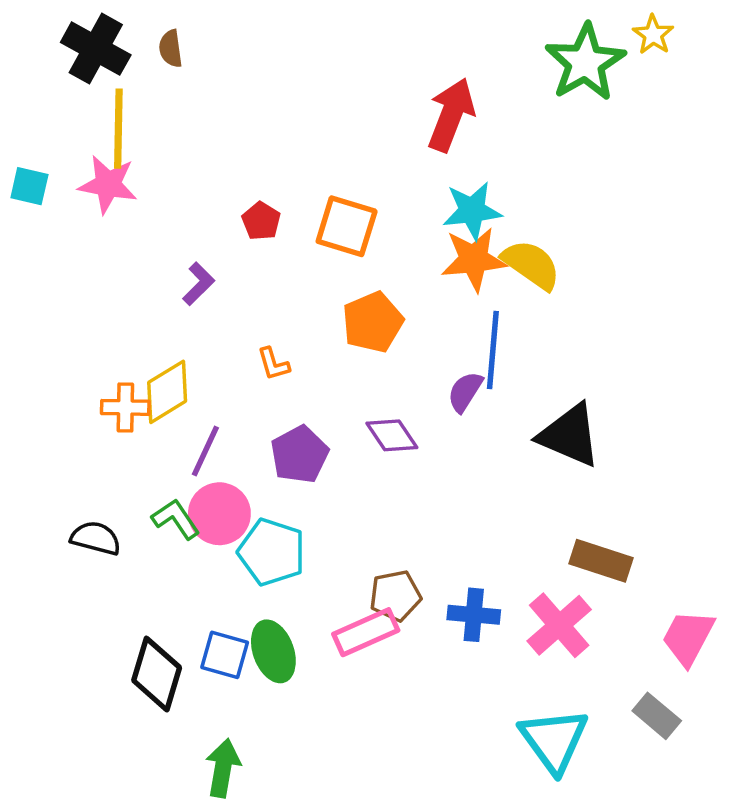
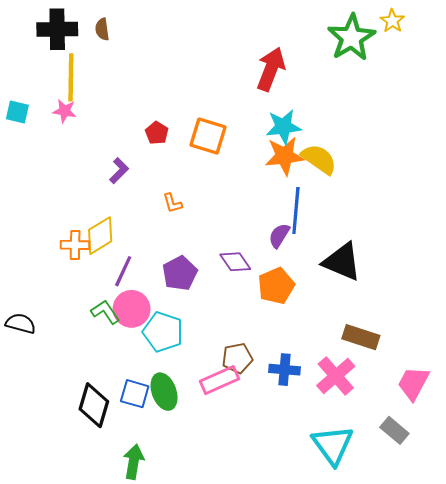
black cross: (96, 49) -> (57, 29), turned -30
pink star: (108, 184) -> (65, 111), size x0.7
orange pentagon: (373, 322) -> (276, 286), moved
orange L-shape: (273, 364) -> (172, 203), moved
black semicircle: (96, 538) -> (21, 324), moved

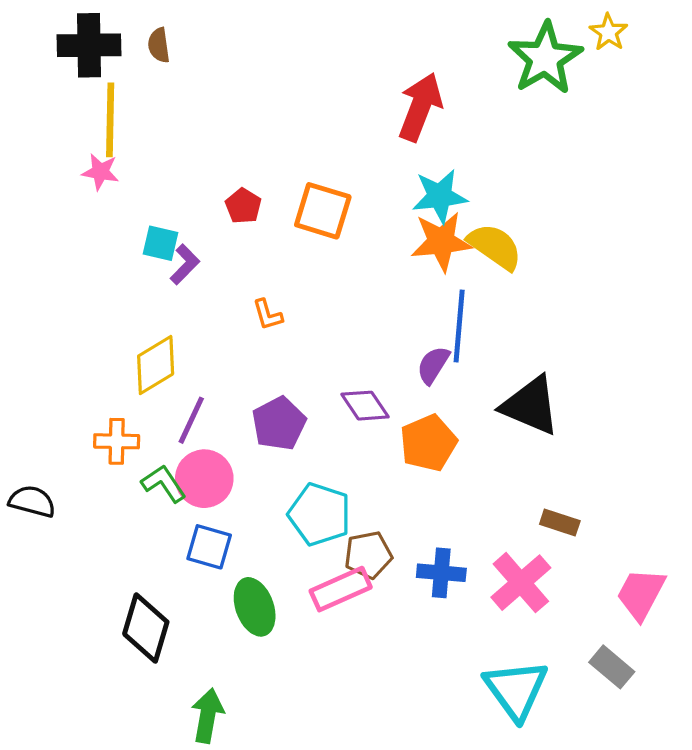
cyan square: (17, 112) -> (160, 243), moved
orange cross: (75, 245) -> (117, 441), moved
cyan pentagon: (163, 332) -> (320, 514), moved
brown rectangle: (361, 337) -> (560, 522), size x0.7
blue square: (135, 394) -> (209, 547), moved

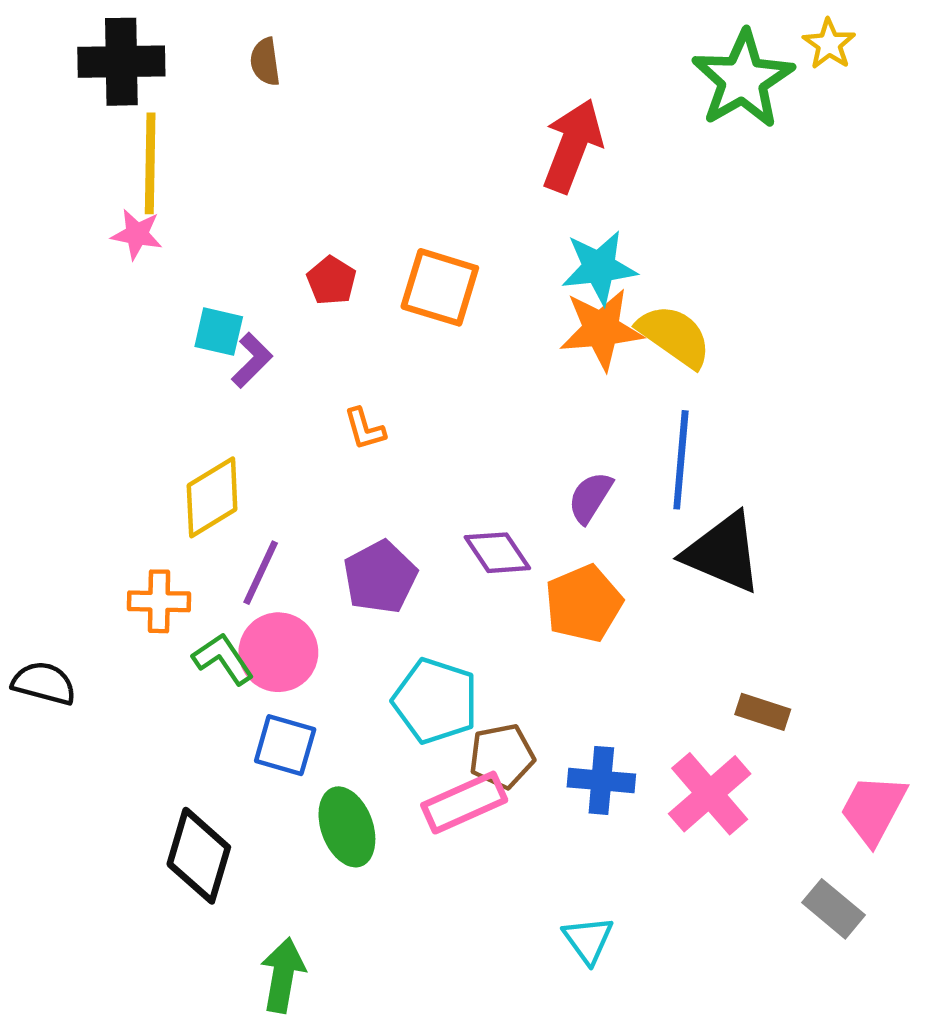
brown semicircle: (159, 45) -> (265, 62), moved
blue line: (459, 326) -> (681, 460), moved
cyan triangle: (516, 690) -> (588, 940), moved, size x0.6

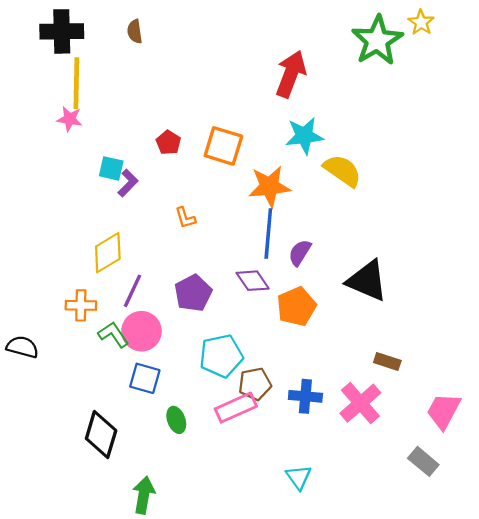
orange star: (601, 329) -> (269, 186), moved
blue line: (681, 460) -> (268, 234), moved
cyan pentagon: (435, 701) -> (221, 356), turned -30
green ellipse: (347, 827) -> (176, 420), size x0.7

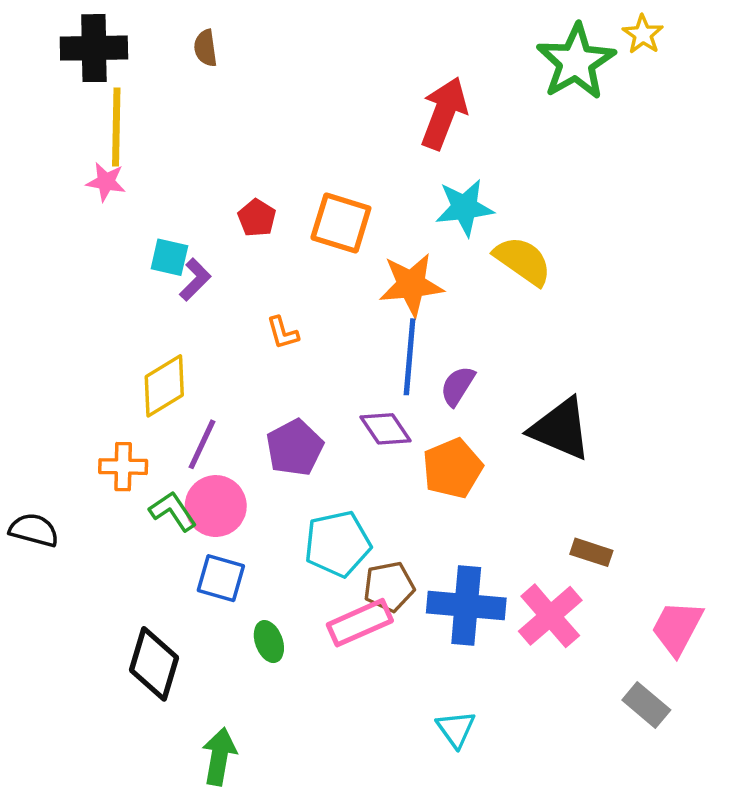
blue cross: (305, 396) -> (466, 606), size x1.5

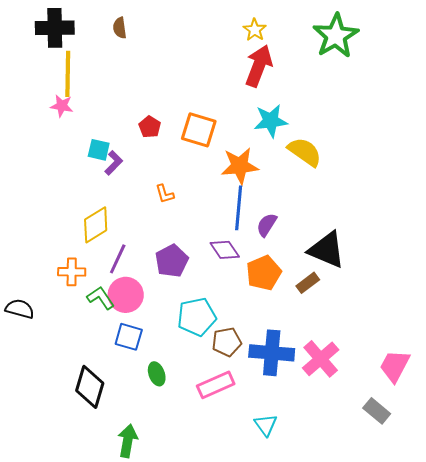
yellow star: (643, 34) -> (255, 30), moved
brown rectangle: (591, 552) -> (308, 283), moved, turned -55
pink rectangle: (360, 623) -> (216, 385), moved

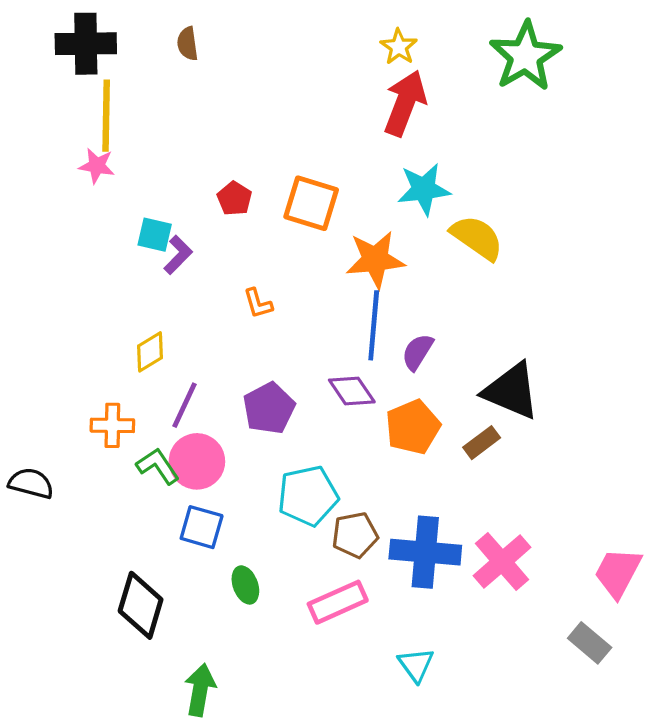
yellow diamond: (96, 225) -> (150, 352), size x0.7

